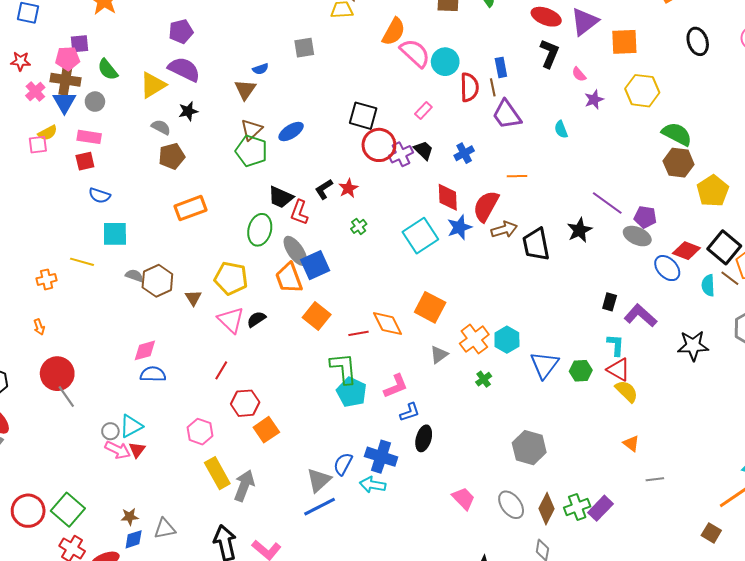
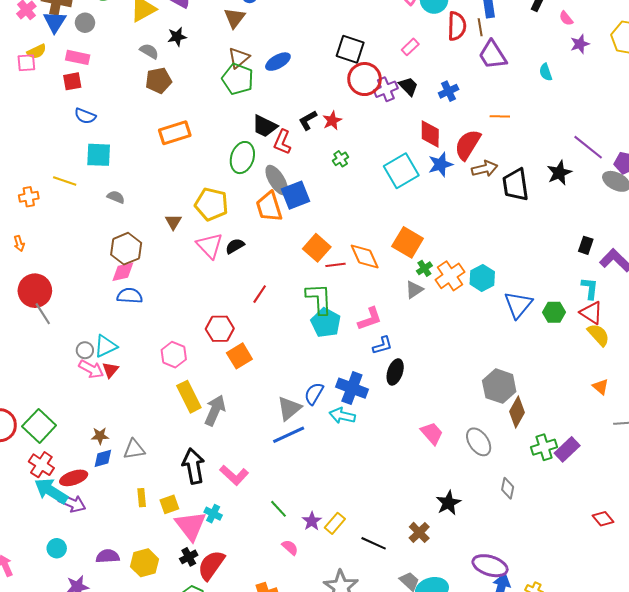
brown hexagon: (157, 281) -> (126, 249), moved
orange square: (317, 316) -> (317, 248), moved
red line: (221, 370) -> (260, 294), moved
green cross: (484, 379) -> (424, 268), moved
brown diamond: (547, 509) -> (517, 412), moved

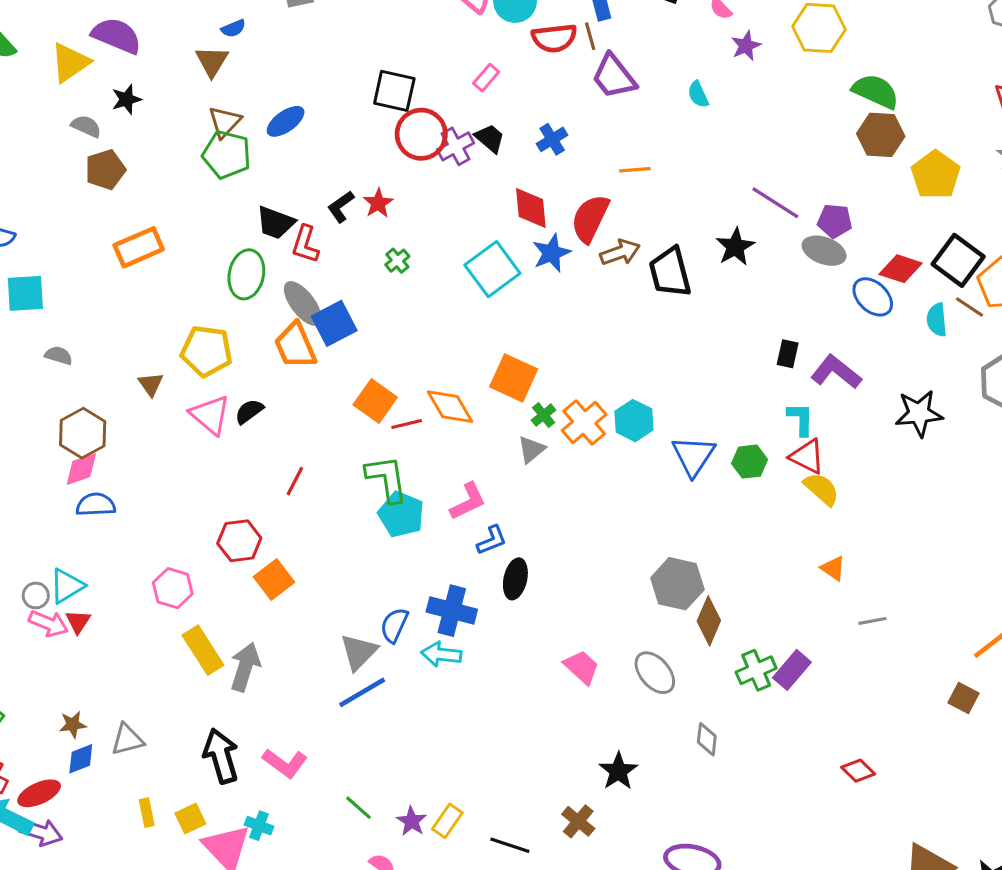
red semicircle: (457, 26) -> (554, 38), turned 88

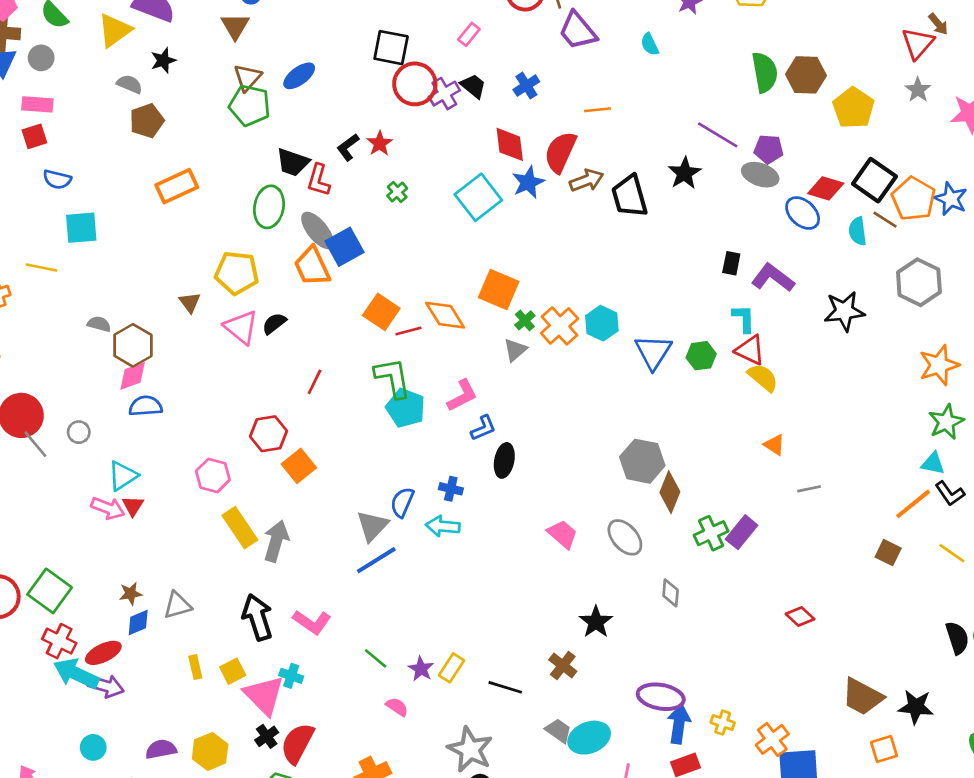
green semicircle: (876, 91) -> (765, 72), moved, turned 57
gray semicircle: (59, 355) -> (99, 324), moved
gray circle: (36, 596) -> (79, 432), moved
blue cross: (452, 611) -> (451, 489), size x0.6

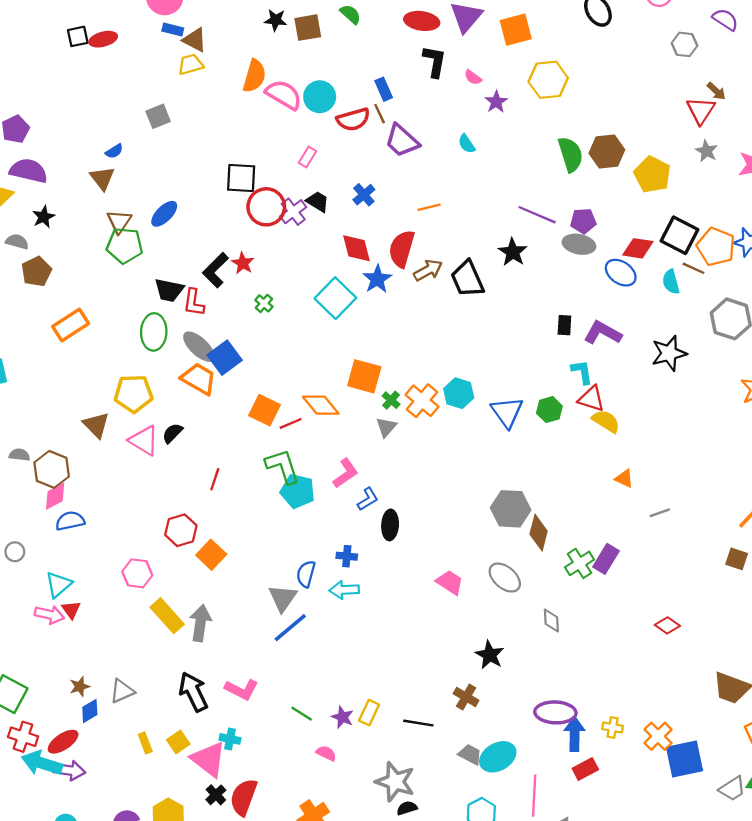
black L-shape: (348, 147) -> (215, 270), size x1.4
orange trapezoid: (312, 266) -> (199, 379), turned 153
brown triangle: (190, 302) -> (96, 425), size x1.4

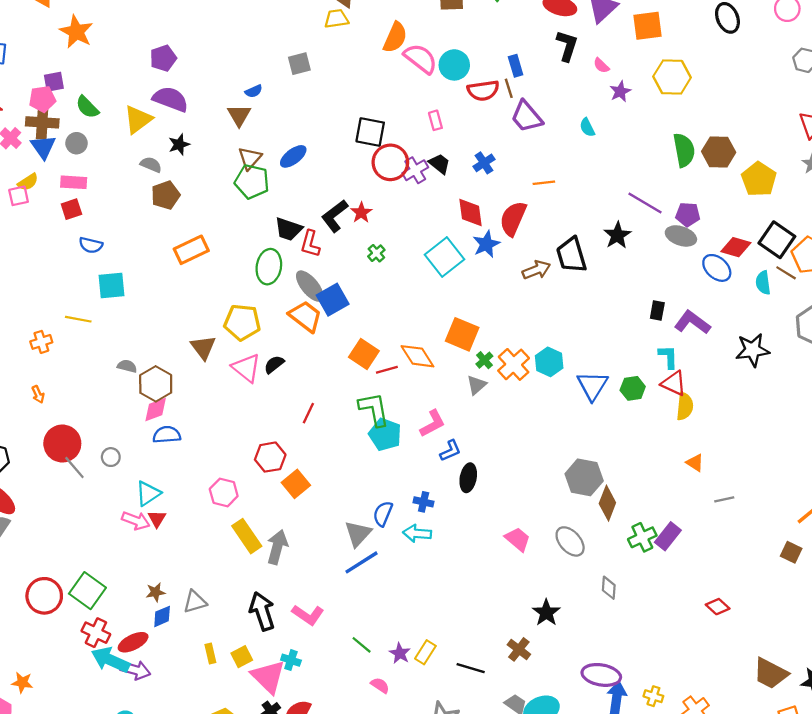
pink rectangle: (307, 157) -> (435, 120), turned -54
brown arrow: (428, 270) -> (536, 270), moved
yellow semicircle: (606, 421) -> (685, 406), turned 56

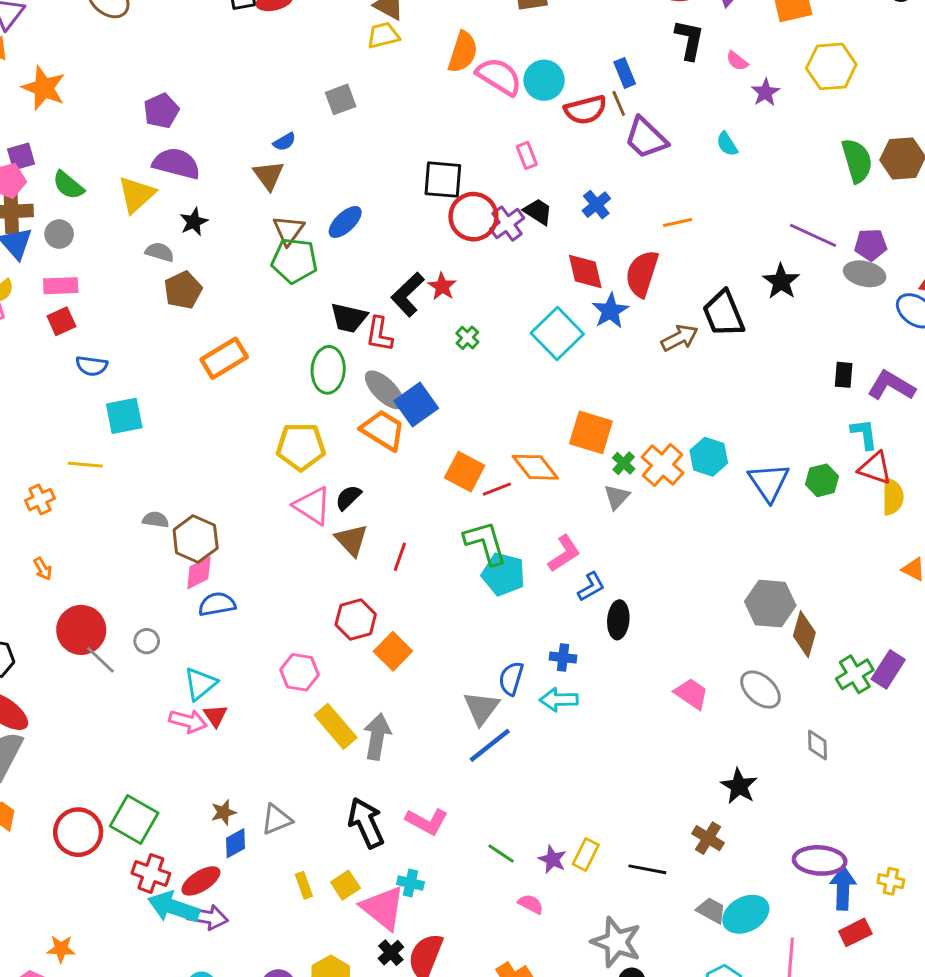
brown triangle: (203, 347) -> (351, 540), moved

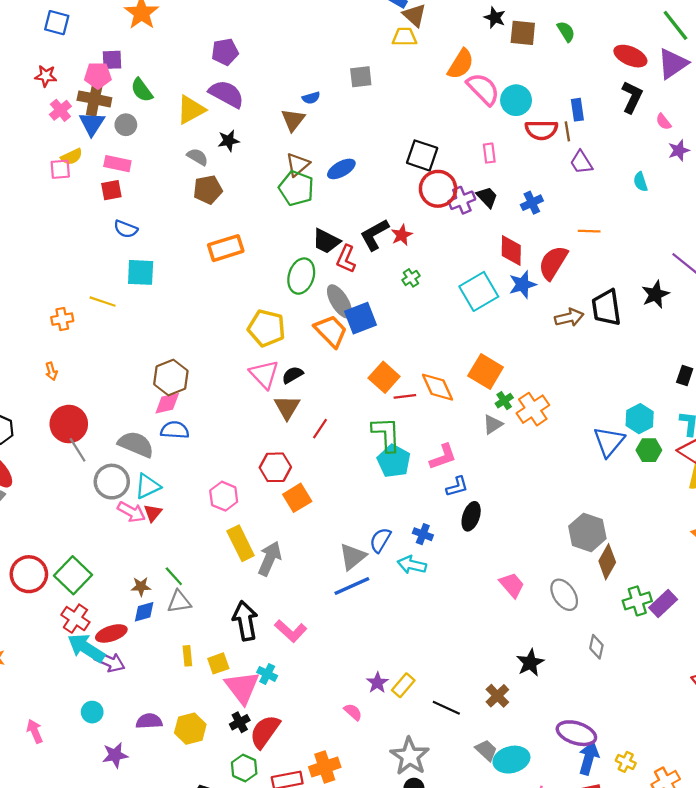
purple trapezoid: (646, 138) -> (581, 162), size x0.7
cyan hexagon: (709, 457) -> (640, 419), moved
gray semicircle: (156, 520) -> (136, 444), moved, size x1.8
gray circle: (147, 641) -> (112, 482), moved, size x1.8
green line: (501, 854) -> (174, 576), moved

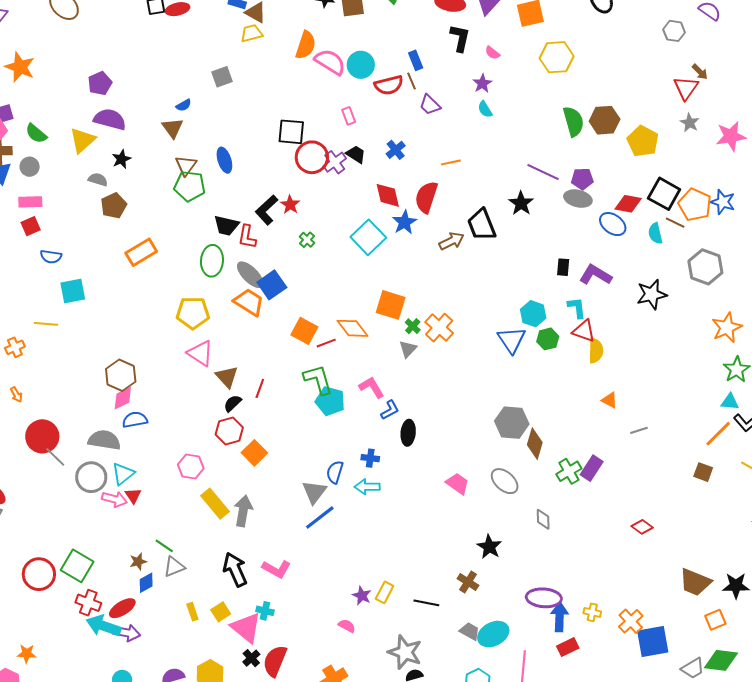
purple star: (679, 150) -> (482, 83), moved
blue ellipse: (341, 169) -> (224, 160), turned -65
black semicircle: (292, 375) -> (233, 403), moved
pink L-shape: (443, 457) -> (372, 387), turned -88

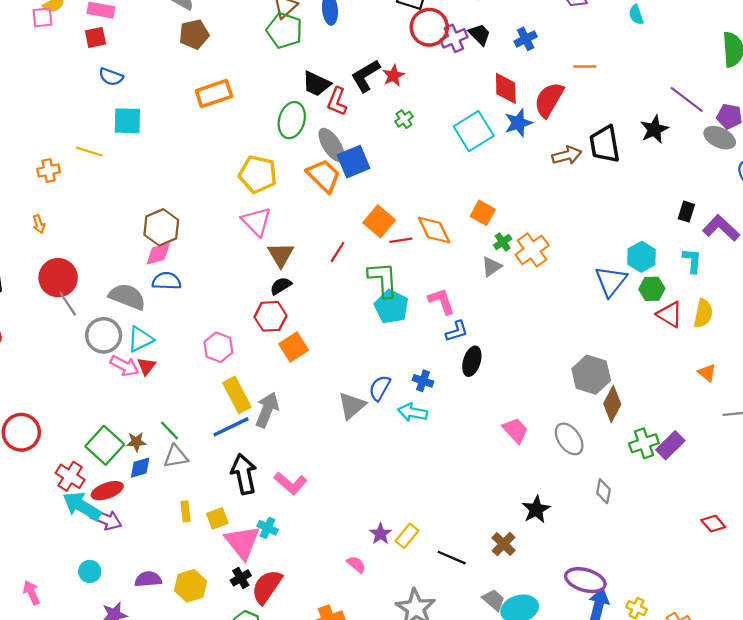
orange square: (391, 305) -> (483, 213), size x0.7
red triangle: (584, 331) -> (670, 314), moved
red line: (260, 388) -> (338, 252), moved
blue line: (320, 518) -> (231, 427), moved
green square: (77, 566) -> (105, 445), moved

